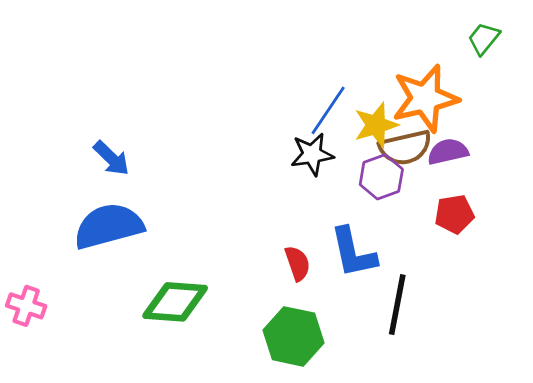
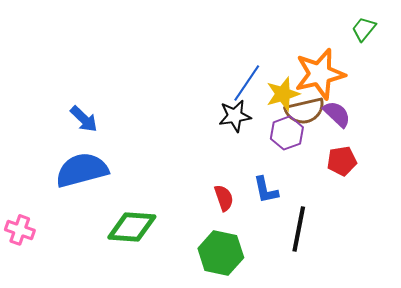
purple semicircle: (448, 152) -> (337, 114), turned 56
blue L-shape: (353, 253) -> (266, 190), size x0.7

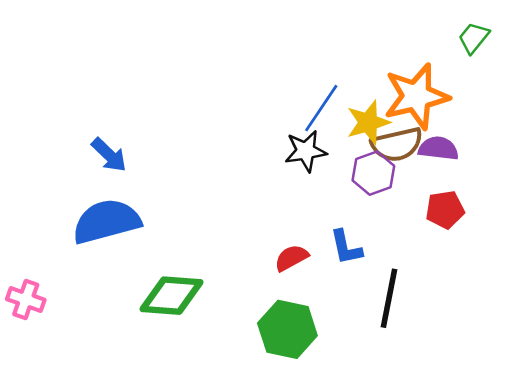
purple semicircle: (337, 114) -> (438, 148), turned -36
red semicircle: (224, 198) -> (291, 258), turned -100

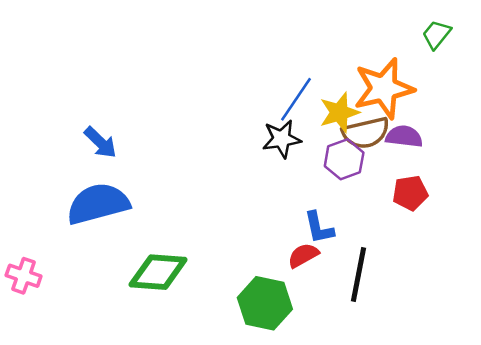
red semicircle: (291, 258) -> (303, 255), moved

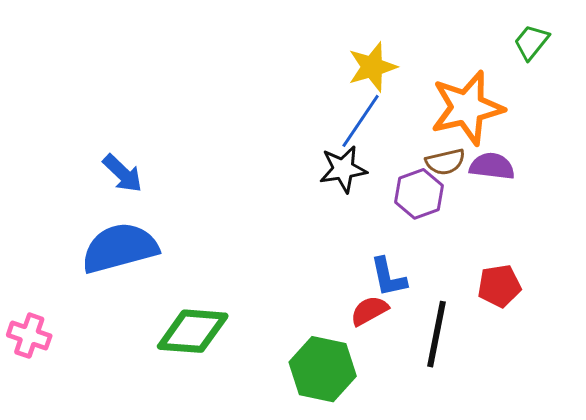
yellow star: (339, 112) -> (372, 67), moved
brown semicircle: (366, 133) -> (445, 162), size x0.7
red pentagon: (410, 193) -> (499, 286), moved

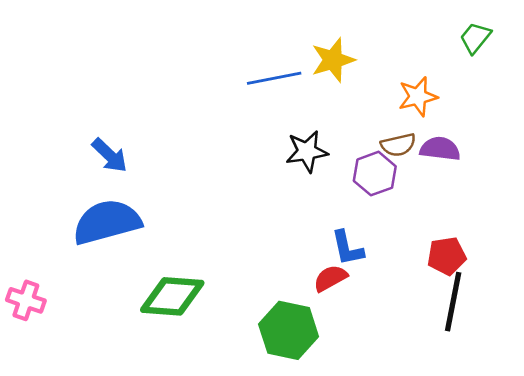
orange star: (467, 108) -> (418, 97), size x0.6
blue line: (361, 121) -> (274, 78), moved, turned 45
black line: (437, 334) -> (453, 302), moved

